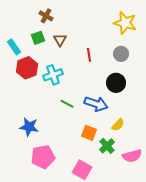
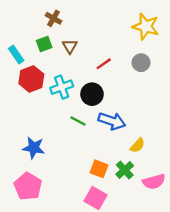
red line: (89, 55) -> (104, 64), turned 64
black circle: (116, 83) -> (92, 94), moved
orange square: (89, 133) -> (99, 169), moved
pink pentagon: (43, 157) -> (28, 186), moved, turned -30

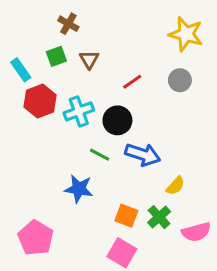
blue star: (34, 148) -> (79, 189), moved

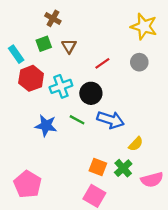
blue star: (79, 189) -> (46, 126), moved

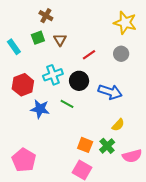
red hexagon: (31, 78) -> (23, 85), moved
blue arrow: (110, 120) -> (110, 92), moved

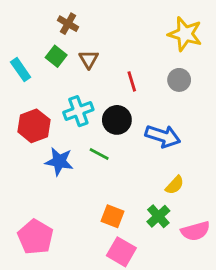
green square: (38, 38) -> (56, 56), turned -32
red line: (89, 55) -> (132, 81), turned -72
orange square: (85, 145) -> (112, 216), moved

